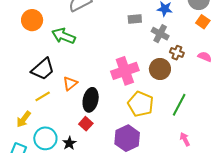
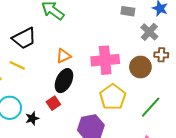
brown cross: (177, 53) -> (161, 55), turned -32
orange triangle: (70, 83) -> (63, 56), moved
yellow line: (43, 96) -> (17, 65), turned 42

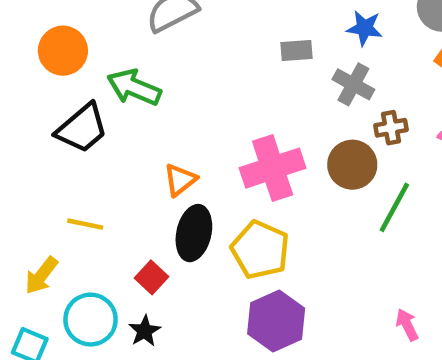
black trapezoid: (24, 38) -> (82, 128), moved
yellow pentagon: (113, 97) -> (260, 250), moved
red square: (53, 103) -> (151, 277), moved
green line: (151, 107) -> (394, 207), moved

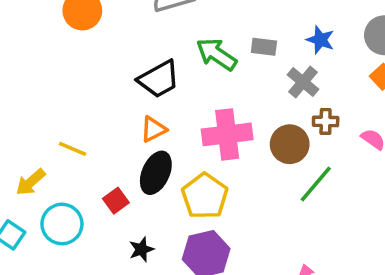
green arrow: (134, 87) -> (216, 54), moved
black trapezoid: (82, 128) -> (159, 79), moved
black star: (145, 331) -> (141, 249), moved

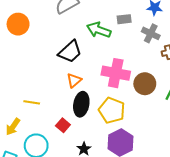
pink cross: (227, 134) -> (116, 73), turned 32
brown circle: (290, 144) -> (145, 84), moved

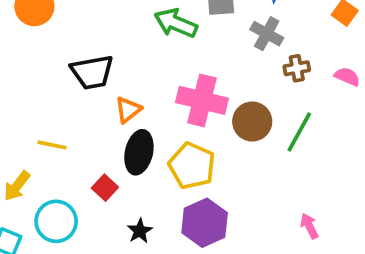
black trapezoid: (70, 52) -> (92, 72), moved, turned 30

